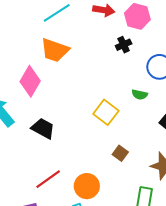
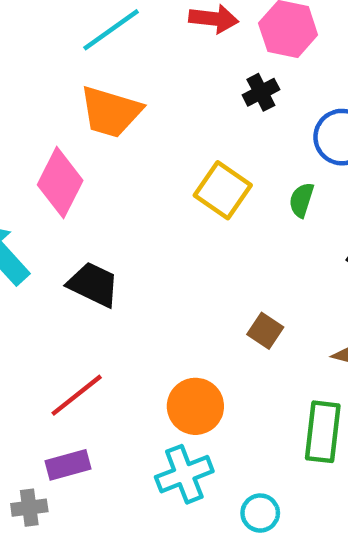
green semicircle: (140, 95) -> (301, 200), turned 98
yellow square: (106, 112) -> (223, 190), moved
red line: (48, 179) -> (77, 395), moved

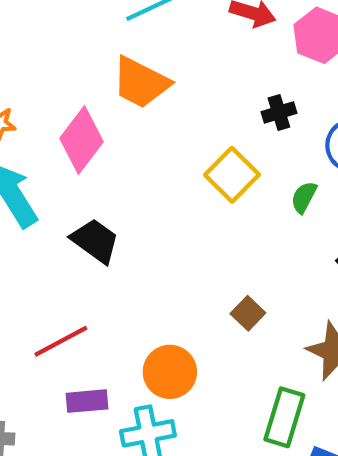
black cross: (261, 92) -> (279, 112), moved
purple rectangle: (68, 465) -> (87, 401), moved

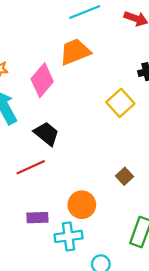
orange trapezoid: (141, 83) -> (75, 52), turned 128
red line: (61, 341) -> (31, 167), moved

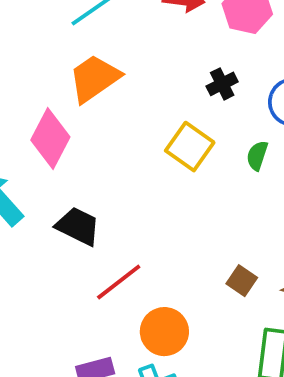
red line: (31, 167) -> (119, 282), moved
brown square: (125, 176) -> (242, 281), moved

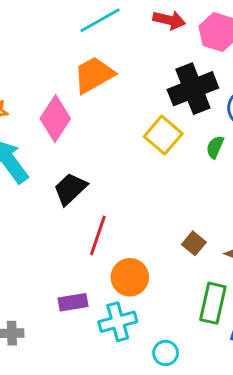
black cross: (222, 84) -> (193, 89), size x2.0
black trapezoid: (78, 226) -> (70, 189), turned -75
red line: (119, 282) -> (98, 235), turned -39

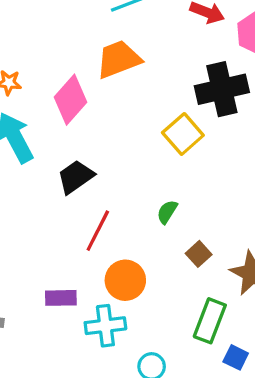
green semicircle: (215, 147) -> (167, 212), moved

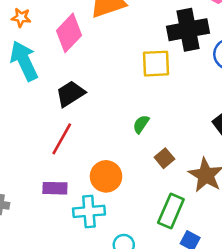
yellow square: (183, 134) -> (156, 64), turned 36
red line: (98, 231) -> (62, 139), moved

